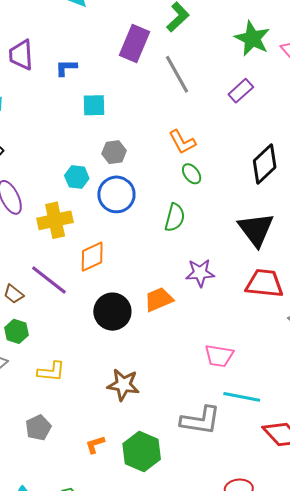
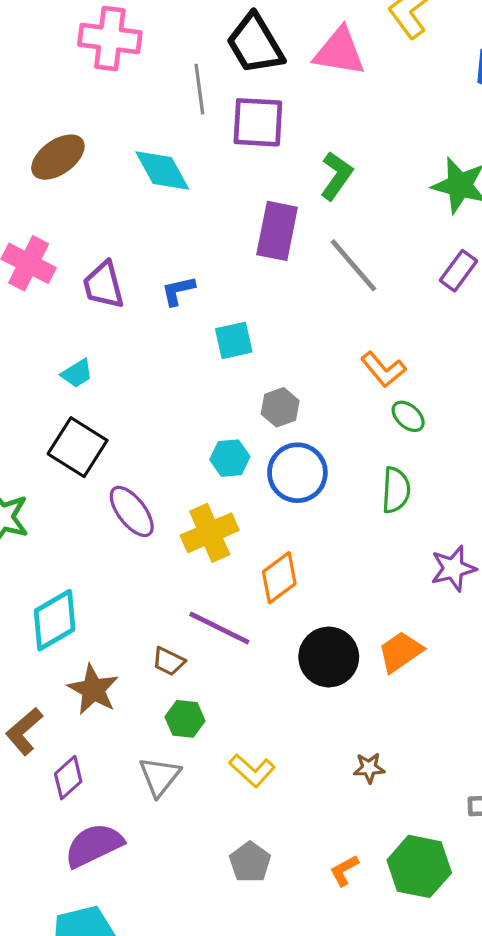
orange trapezoid: (159, 299) -> (400, 652), moved
yellow L-shape: (51, 372) -> (252, 770), turned 48
brown star: (123, 385) -> (369, 768), size x0.6

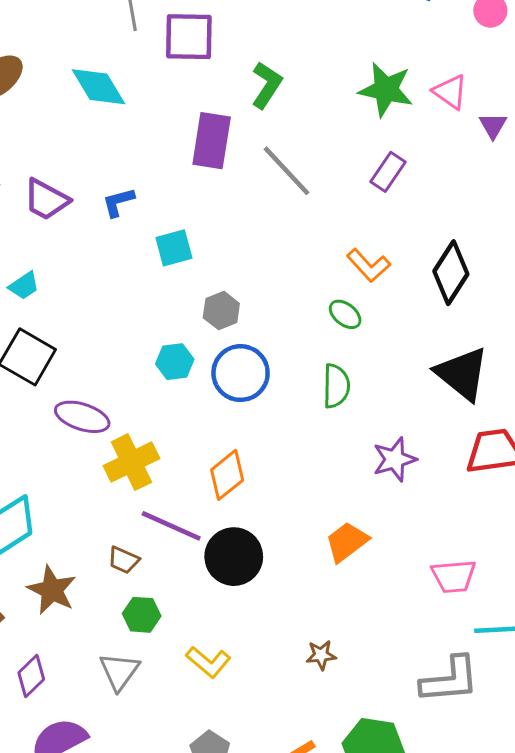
purple trapezoid: (104, 285) -> (46, 200), turned -45
orange L-shape: (383, 369) -> (369, 265), moved
purple ellipse: (132, 511) -> (82, 417), turned -32
yellow cross: (210, 533) -> (131, 462), moved
black circle: (329, 657) -> (234, 557), moved

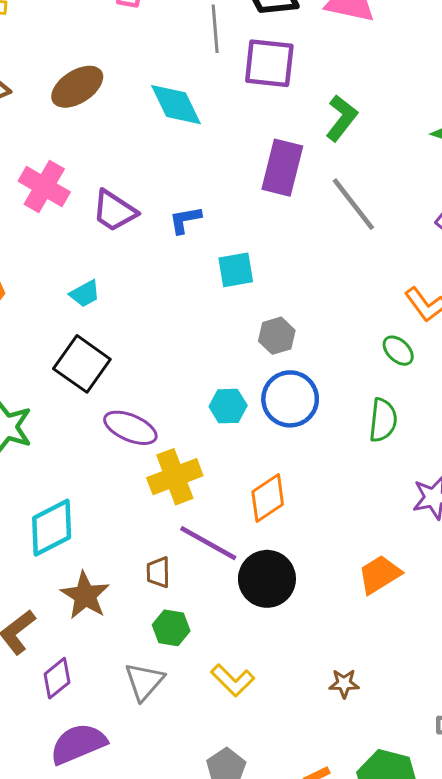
cyan hexagon: (175, 362) -> (228, 406), moved
brown trapezoid: (124, 560) -> (158, 572), turned 60

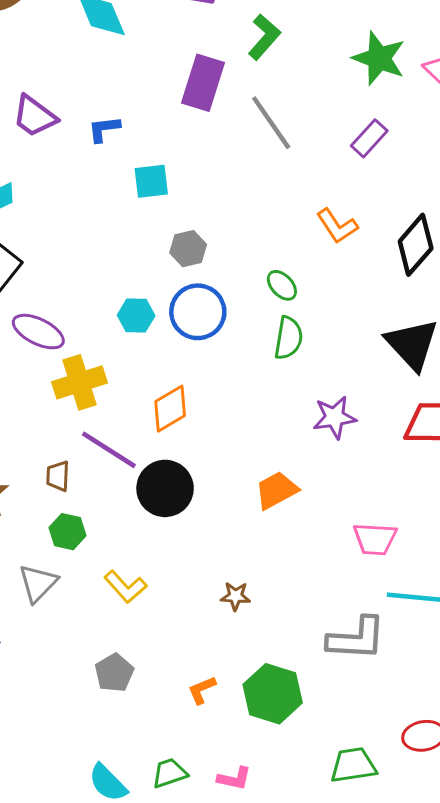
green ellipse: (398, 351) -> (282, 285), moved

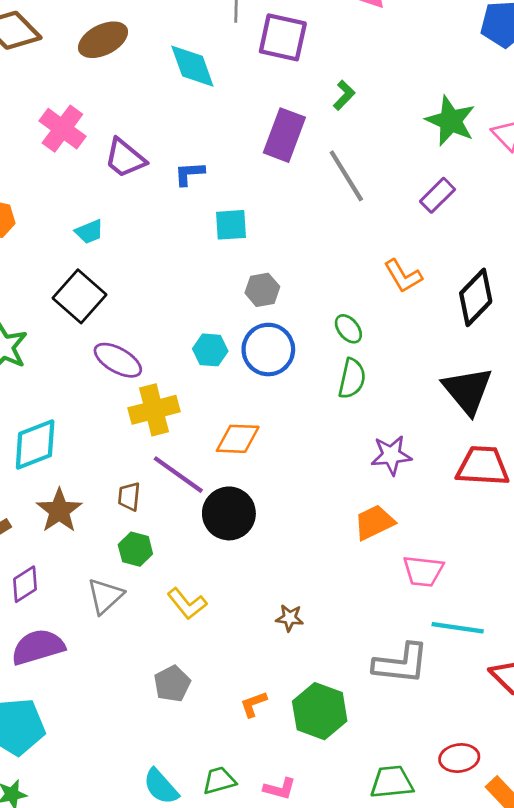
green L-shape: (264, 37) -> (344, 95), size x0.7
orange diamond: (170, 409) -> (238, 439), turned 30
orange trapezoid: (277, 490) -> (374, 522), moved

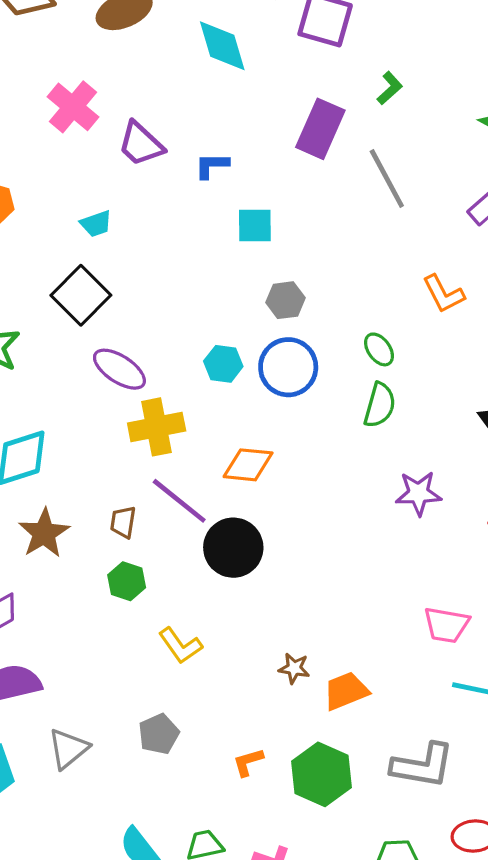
orange trapezoid: (374, 522) -> (346, 691), moved
gray triangle: (105, 596) -> (68, 749), moved
gray L-shape: (401, 664) -> (423, 766), moved

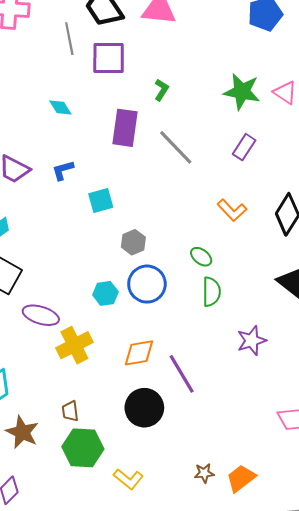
cyan diamond: (222, 46) -> (60, 107), moved, size x0.6
purple line: (179, 501) -> (182, 374), moved, turned 36
green hexagon: (127, 581) -> (83, 448), size x1.6

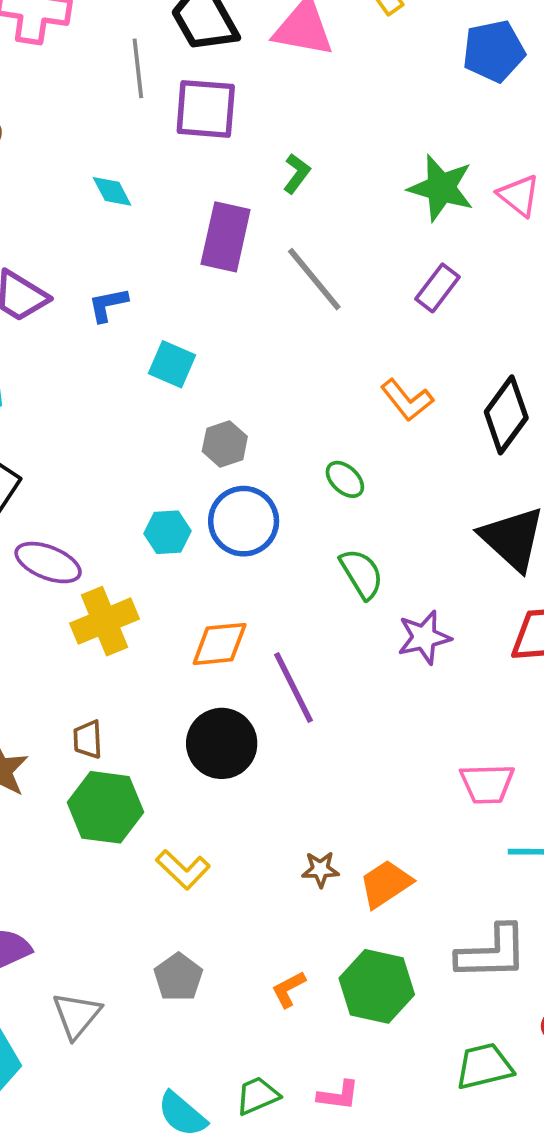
cyan square: (101, 200) -> (172, 364), turned 35
green semicircle: (211, 292) -> (362, 574), moved, turned -36

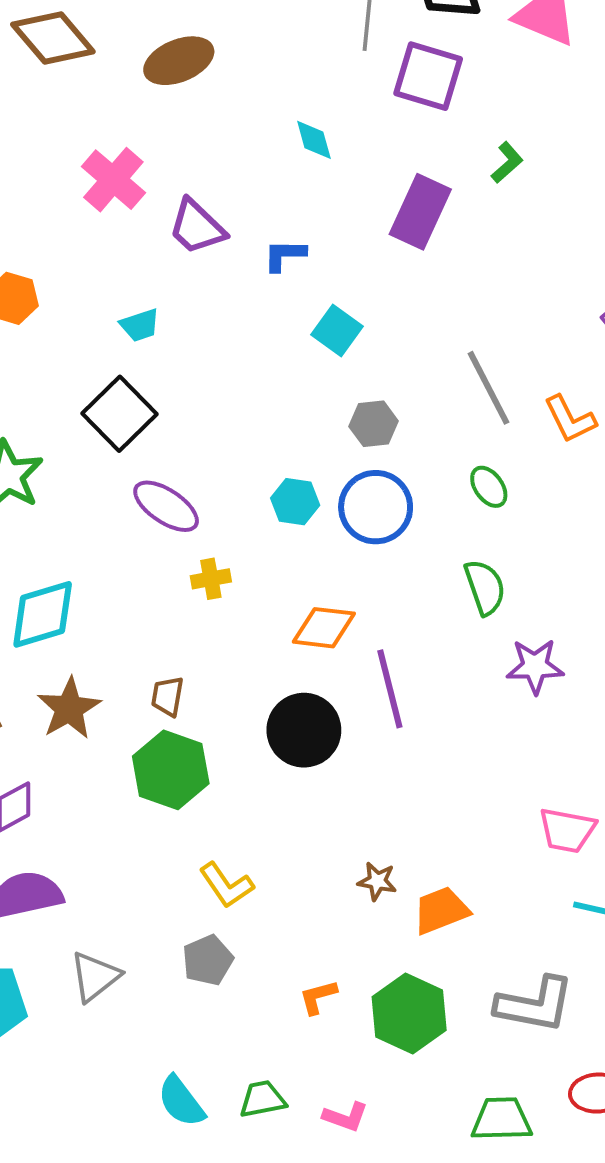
gray line: (314, 279) -> (489, 388), moved
yellow cross: (105, 621) -> (211, 579), size x0.6
yellow L-shape: (183, 869) -> (226, 885), moved

